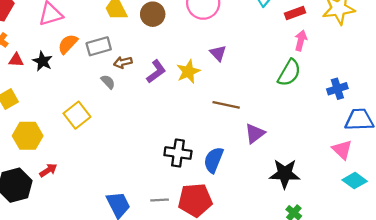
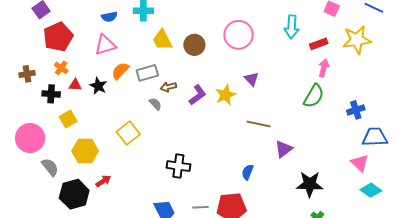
black cross: (178, 153) -> (178, 166), moved
blue semicircle: (214, 160) -> (248, 172), size x0.7

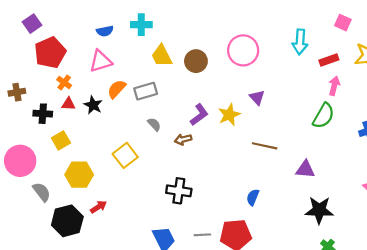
orange cross: (61, 68) -> (64, 83), moved
brown arrow: (168, 87) -> (183, 139), moved
purple triangle: (284, 149) -> (305, 169), moved, turned 42

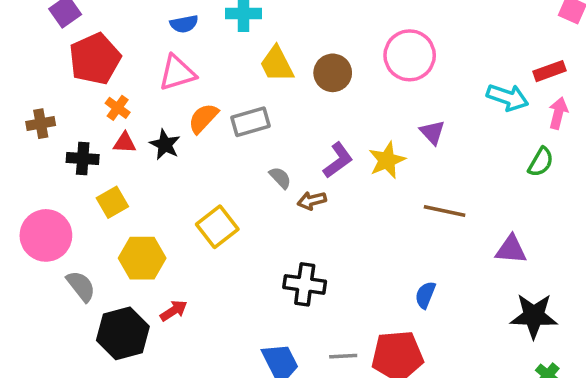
cyan arrow: (300, 42) -> (508, 97), moved, turned -75
green semicircle: (324, 116) -> (541, 162), size x0.7
gray semicircle: (154, 124) -> (280, 178), moved

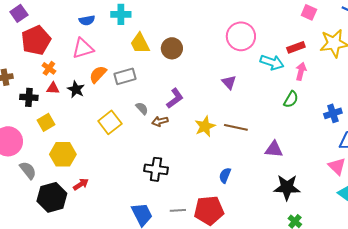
pink circle: (410, 55) -> (241, 36), moved
yellow star: (387, 160) -> (205, 126), moved
yellow square: (217, 227) -> (110, 122), moved

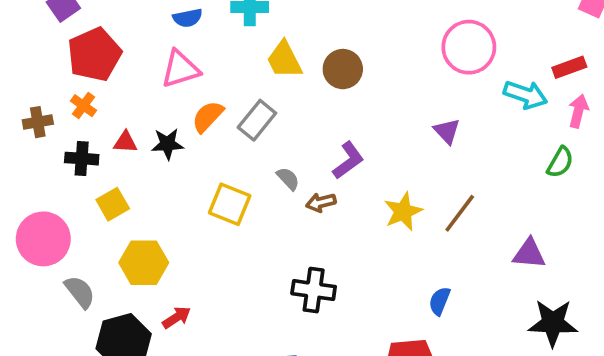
orange cross: (49, 68) -> (83, 106), moved
gray rectangle: (125, 76) -> (257, 120), turned -35
black star: (76, 89) -> (167, 144), turned -30
yellow square: (110, 122) -> (230, 204), turned -30
brown line: (236, 127) -> (460, 213), turned -65

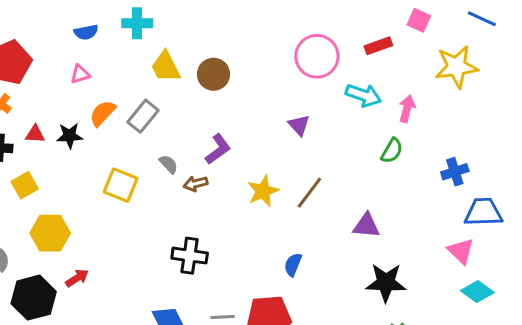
red rectangle: (569, 67) -> (378, 46), moved
pink triangle: (180, 69) -> (80, 74), size x0.6

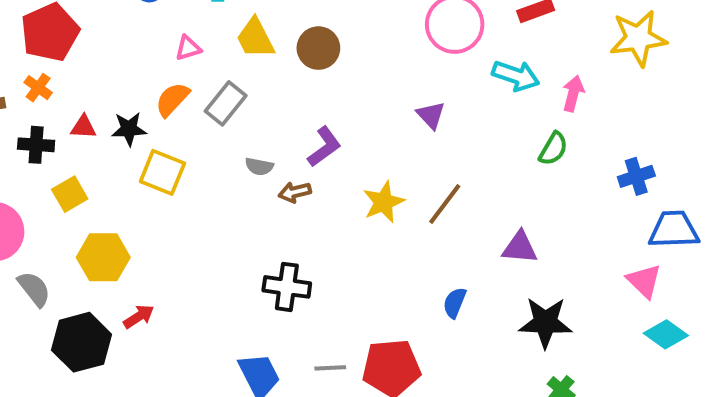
pink triangle: (80, 74) -> (188, 48), moved
gray semicircle: (169, 164) -> (259, 166), turned 144
yellow square: (121, 185) -> (162, 172), moved
blue semicircle: (293, 265) -> (455, 303), moved

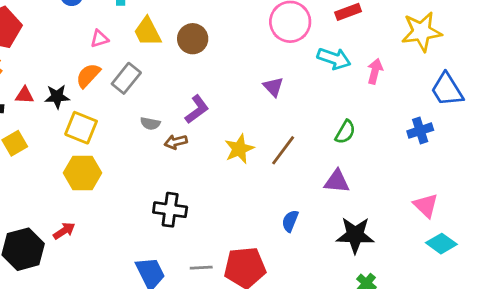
green semicircle: (553, 149) -> (345, 132), moved
blue trapezoid: (674, 230) -> (447, 90), moved, turned -120
yellow hexagon: (103, 257) -> (82, 173), moved

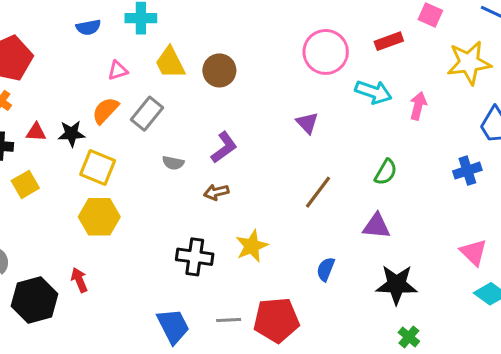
brown arrow: (176, 142) -> (216, 192), moved
yellow star: (239, 149) -> (252, 246), moved
red arrow: (64, 231) -> (79, 280), turned -80

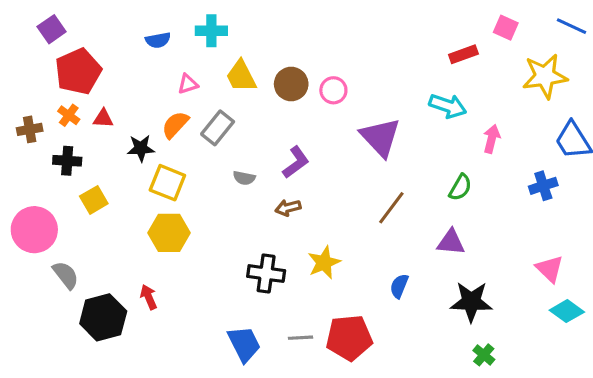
pink circle: (326, 52) -> (333, 90), moved, size x0.6
pink arrow: (418, 106) -> (492, 139), moved
purple triangle: (307, 123) -> (380, 137), size x1.8
red triangle: (36, 132) -> (103, 118), moved

